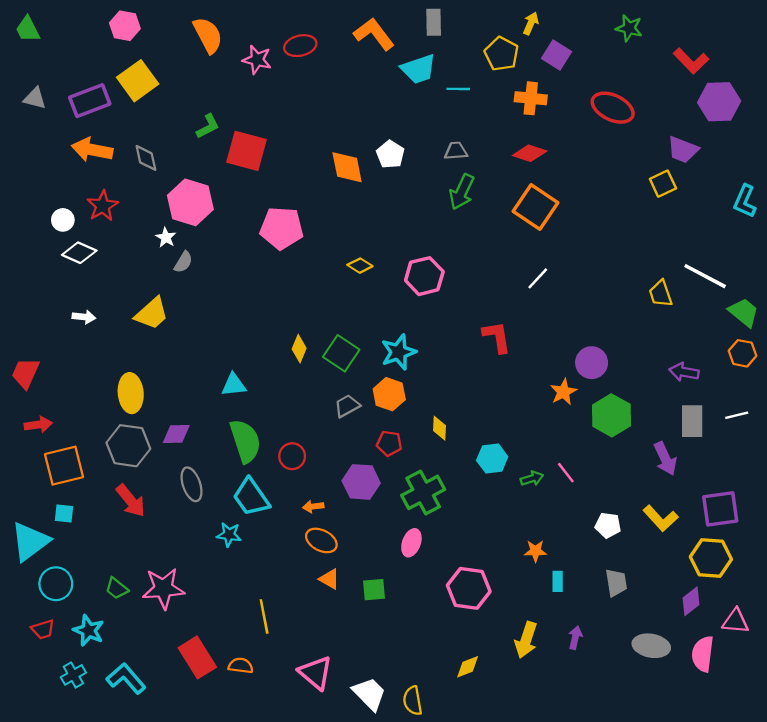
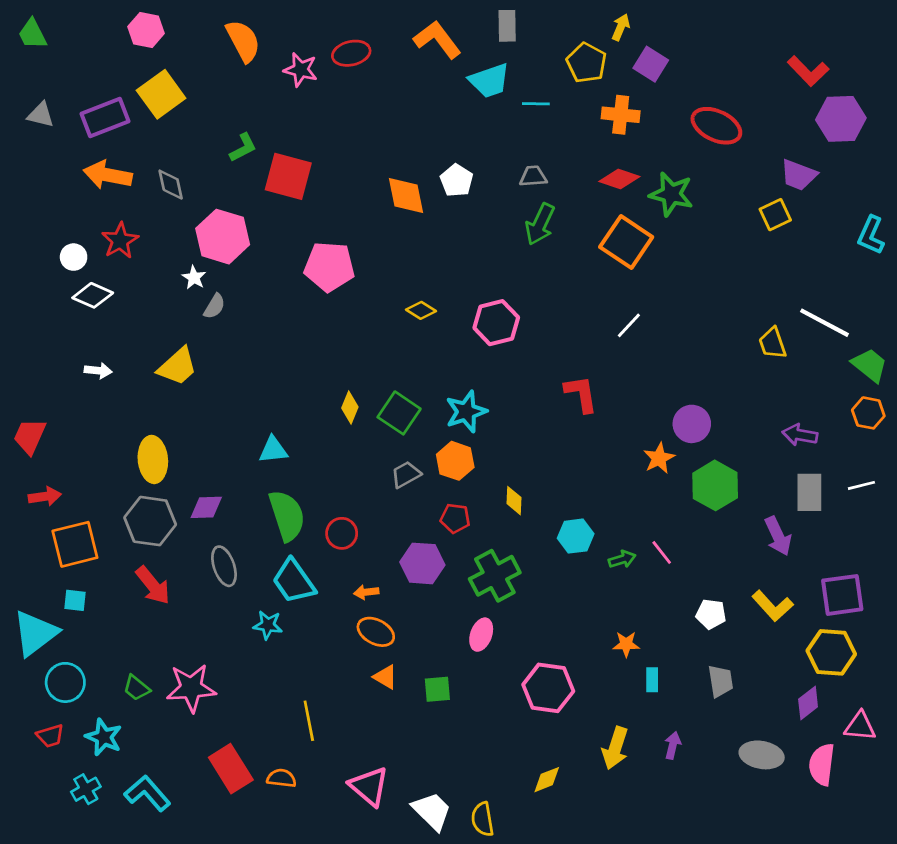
green star: (629, 28) -> (671, 194), moved, size x1.4

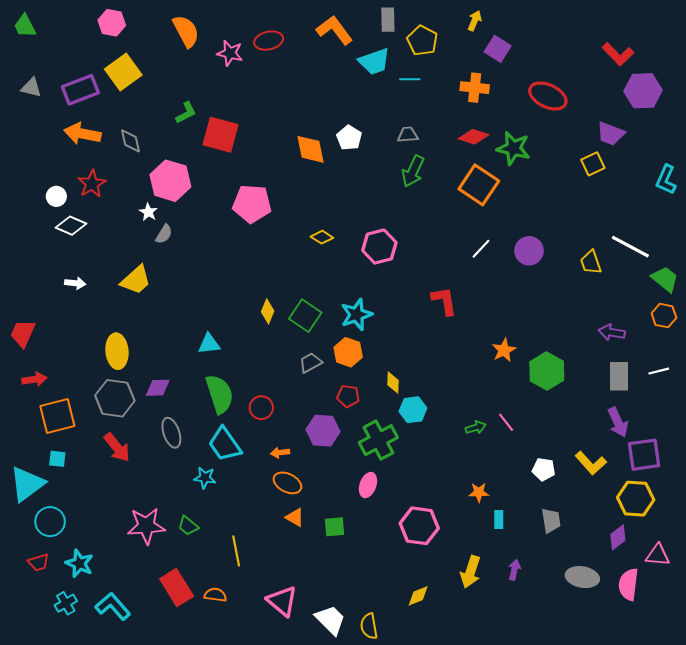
yellow pentagon: (586, 63) -> (422, 41), moved
purple circle: (692, 424) -> (529, 251), moved
cyan hexagon: (576, 536) -> (413, 410), moved
purple arrow: (778, 536) -> (618, 422), moved
green trapezoid: (136, 688) -> (188, 526), moved

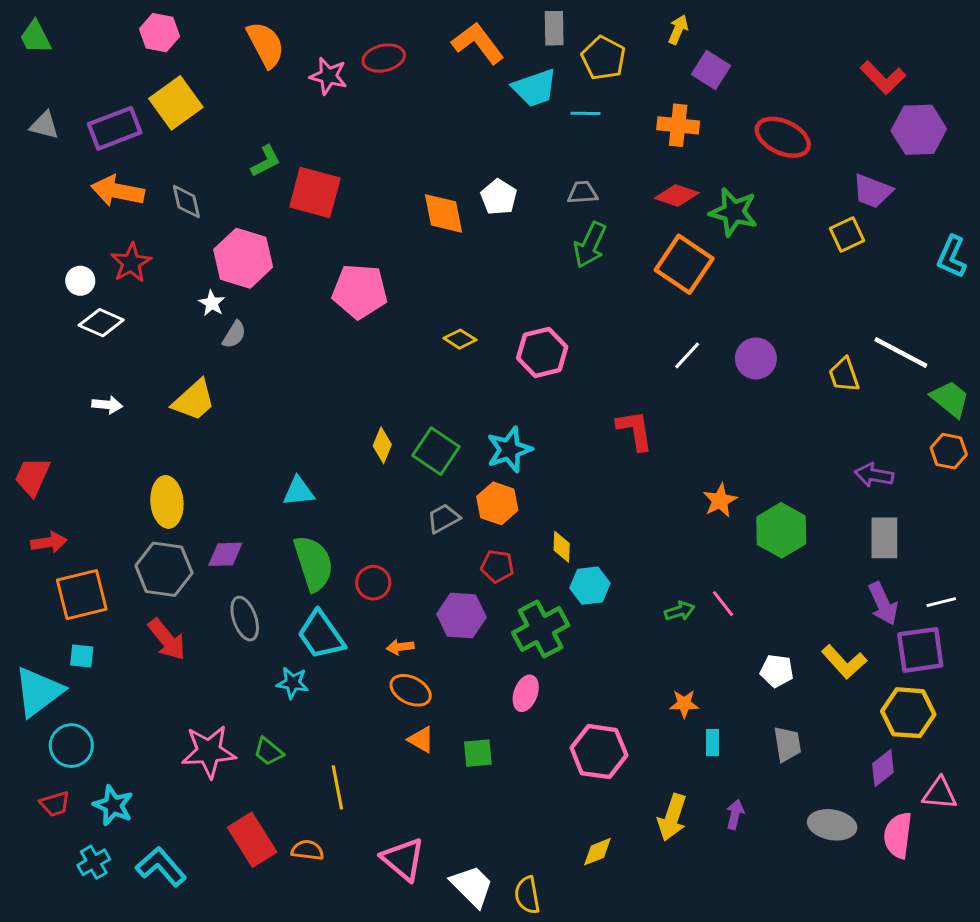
white line: (659, 371) -> (941, 602), moved

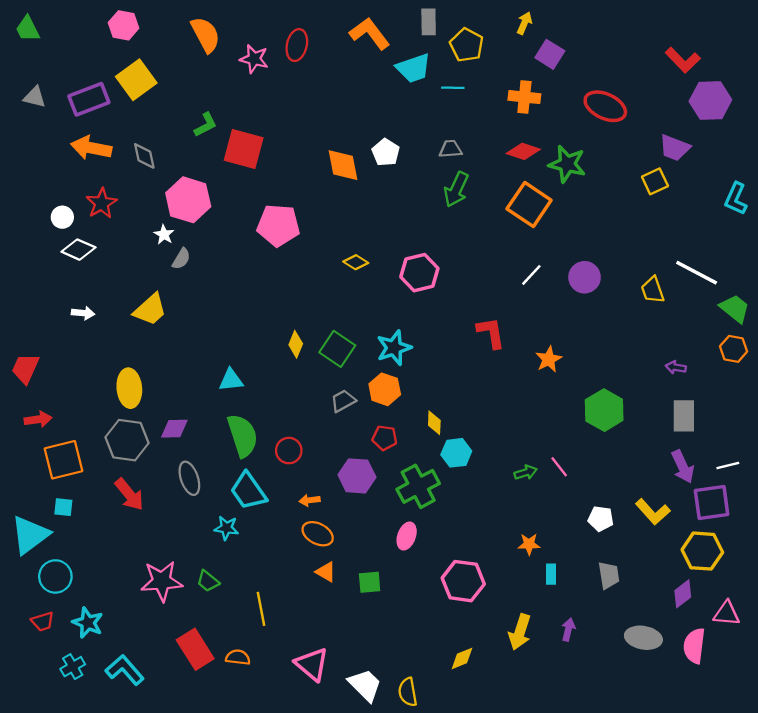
red ellipse: (384, 58) -> (297, 45), turned -64
purple arrow: (874, 475) -> (676, 367), size x0.7
orange star: (720, 500) -> (549, 359), moved

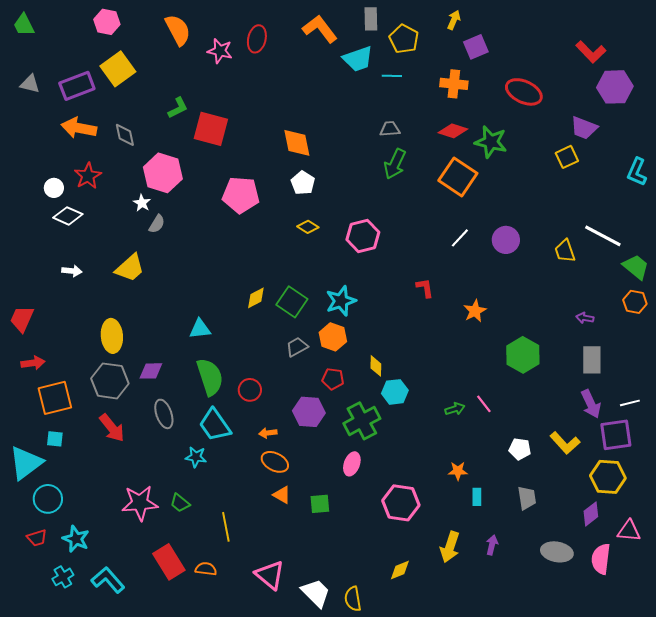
purple square: (550, 54) -> (476, 47), turned 35
white pentagon: (386, 152) -> (303, 183), moved
red L-shape: (491, 333) -> (425, 288), size x0.7
yellow diamond: (296, 344) -> (256, 298), turned 40

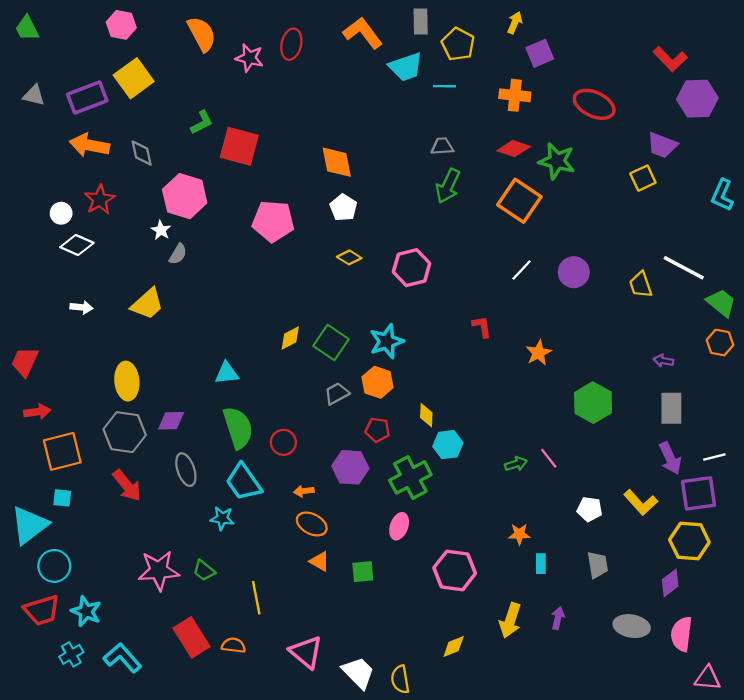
pink triangle: (629, 531) -> (708, 678), moved
red trapezoid: (37, 538) -> (42, 610), size x1.6

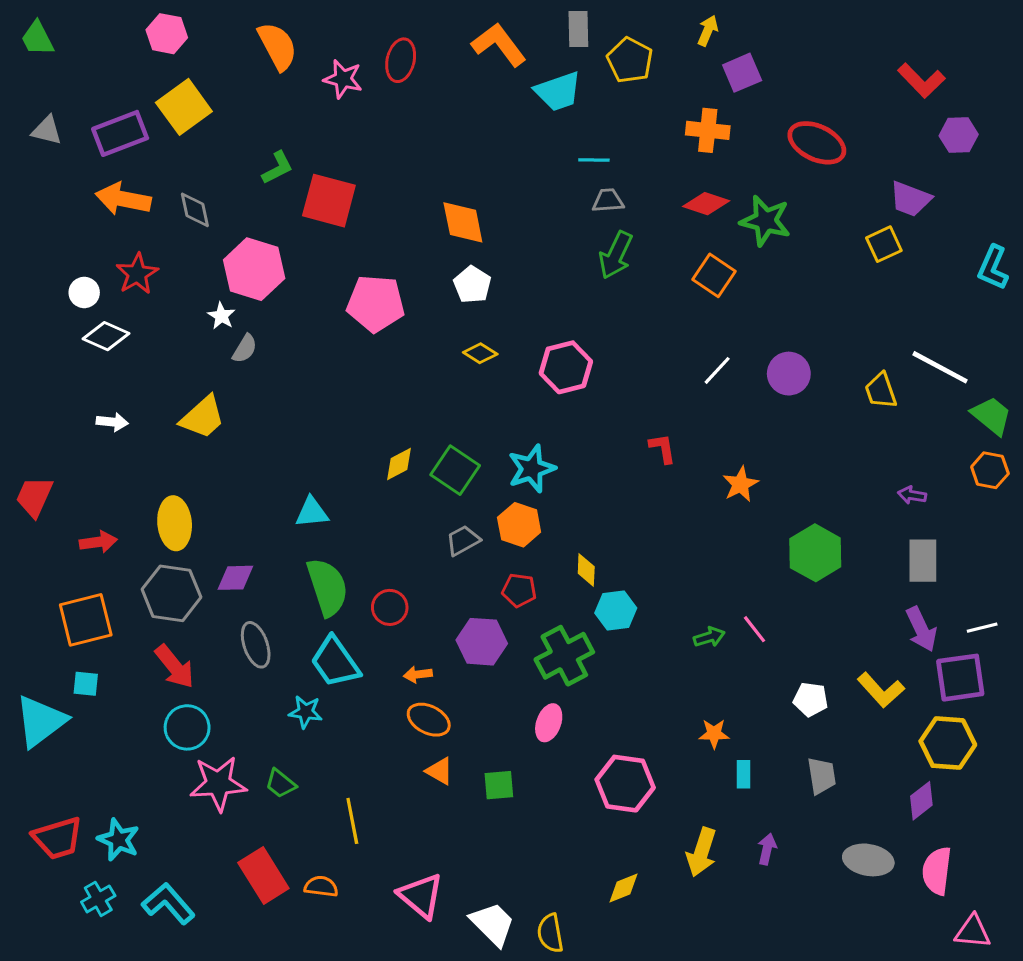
cyan line: (444, 86) -> (594, 160), moved
purple hexagon: (697, 99) -> (959, 135), size x0.7
orange square: (519, 201) -> (714, 275), size x0.7
red arrow: (37, 412) -> (98, 542), moved
cyan circle: (54, 566) -> (187, 727), moved

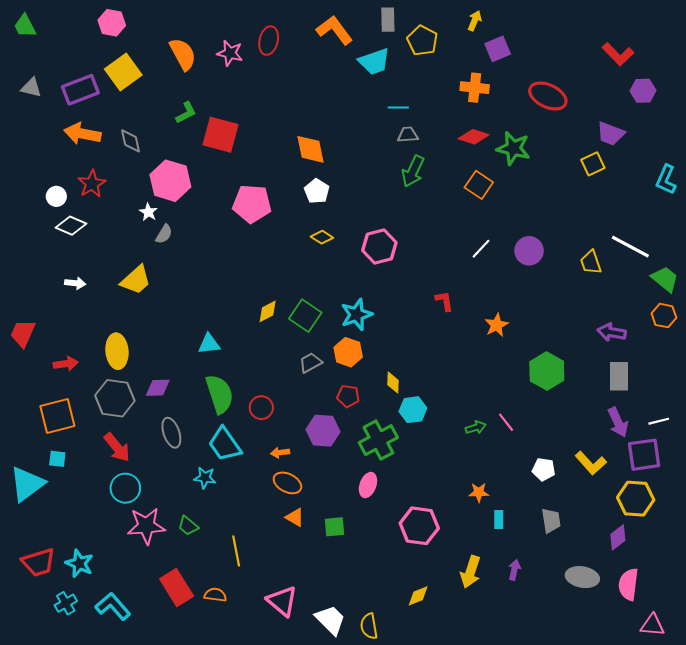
orange semicircle: (277, 46) -> (183, 54), moved
purple arrow: (912, 495) -> (612, 332), size x1.5

